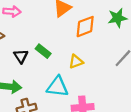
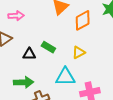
black triangle: (21, 56) -> (29, 54), turned -48

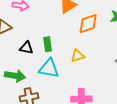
green rectangle: (48, 47) -> (48, 44), turned 40
cyan triangle: (65, 77) -> (49, 69), moved

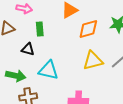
green rectangle: (48, 44) -> (40, 29), moved
yellow triangle: (78, 56) -> (93, 61), moved, size x1.5

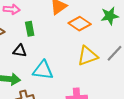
orange diamond: (88, 29) -> (80, 24), turned 55

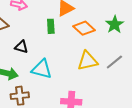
green star: (110, 16) -> (115, 24), turned -30
green rectangle: (30, 29) -> (51, 26), moved

